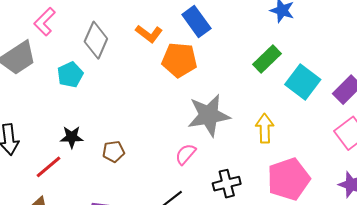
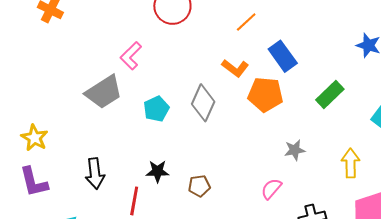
gray diamond: (96, 40) -> (203, 103), moved
green rectangle: (267, 59) -> (330, 94), moved
gray star: (209, 115) -> (295, 150), size x0.5
red line: (48, 167) -> (134, 201), turned -40

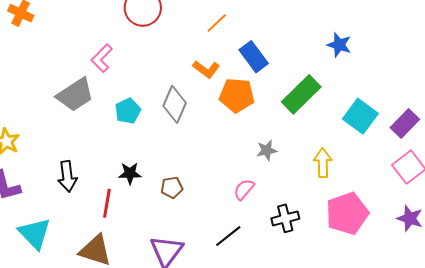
green rectangle: (330, 94) -> (301, 94), size x1.4

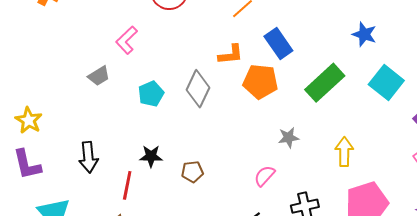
orange L-shape: (206, 69) -> (231, 55), turned -44
gray trapezoid: (75, 95) -> (99, 76), size x0.6
cyan square: (360, 116) -> (386, 83), moved

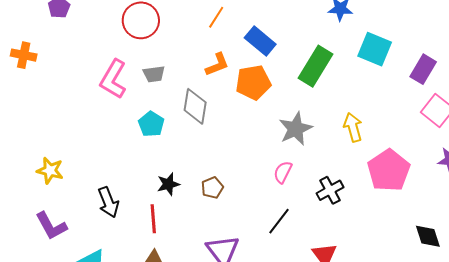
pink L-shape: (127, 40) -> (113, 79), size x1.4
gray trapezoid: (99, 76) -> (154, 74), moved, turned 40
yellow star: (29, 120) -> (50, 170), moved
gray star: (289, 138) -> (296, 129), size x1.6

